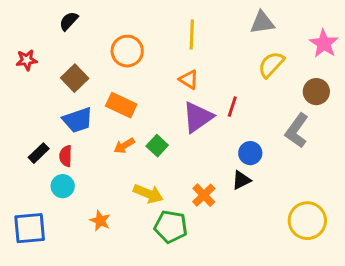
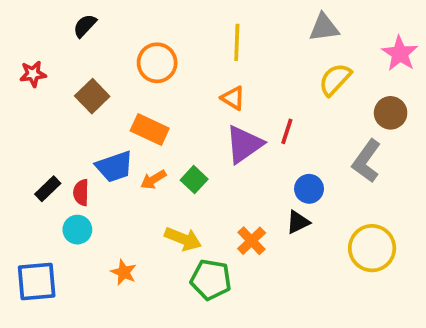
blue trapezoid: (78, 120) -> (114, 167), moved
yellow circle: (307, 221) -> (372, 248), moved

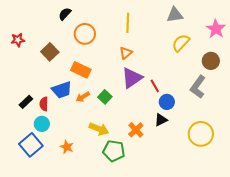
black semicircle: (85, 26) -> (65, 14), moved
orange triangle: (233, 98) -> (126, 53), turned 48
red line: (287, 131) -> (155, 86), moved, turned -48
blue square: (37, 281) -> (31, 145), moved, turned -35

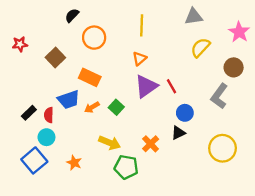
red line: (155, 86) -> (172, 86), moved

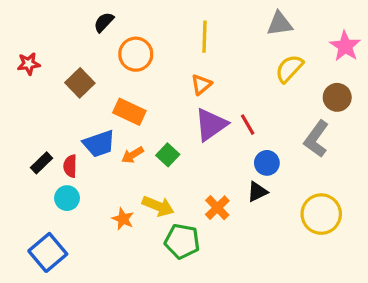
blue square: (34, 160) -> (48, 252), moved
orange star: (74, 163) -> (123, 219), moved

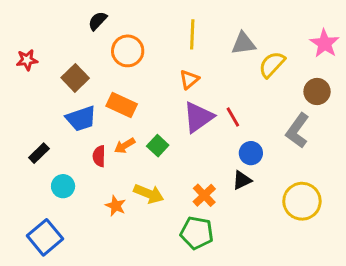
gray triangle: (280, 24) -> (243, 43), moved
blue trapezoid: (99, 144) -> (81, 119), moved
red semicircle: (70, 166) -> (99, 156), moved
green pentagon: (182, 241) -> (197, 233), moved

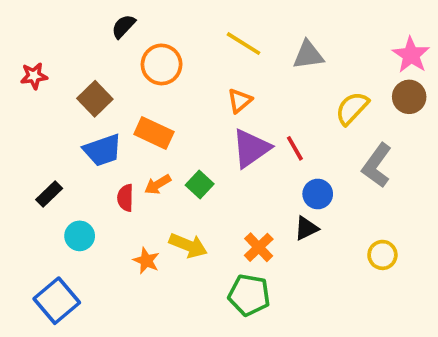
yellow line: (192, 34) -> (243, 44), turned -60
yellow semicircle: (272, 64) -> (352, 108), moved
brown circle: (317, 92) -> (409, 97), moved
yellow circle: (302, 201) -> (382, 255), size x0.6

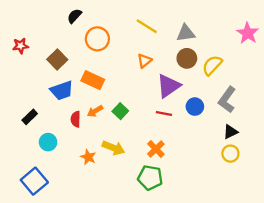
brown circle: (409, 97) -> (187, 58), moved
purple triangle: (251, 148) -> (169, 86), moved
red line: (295, 148) -> (164, 113), moved, turned -49
blue circle: (318, 194) -> (195, 107), moved
black triangle: (306, 228) -> (230, 132), moved

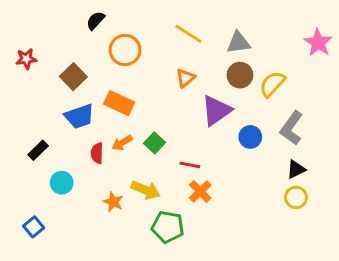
red line: (164, 113) -> (190, 165), moved
green pentagon: (150, 178) -> (168, 227), moved
blue square: (34, 181) -> (34, 227), moved, size x0.6

